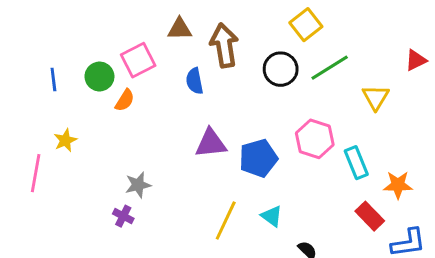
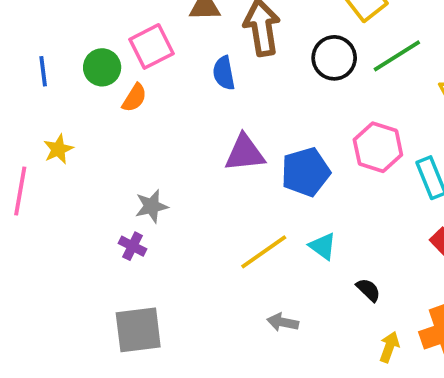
yellow line: (226, 221) -> (264, 252), turned 30

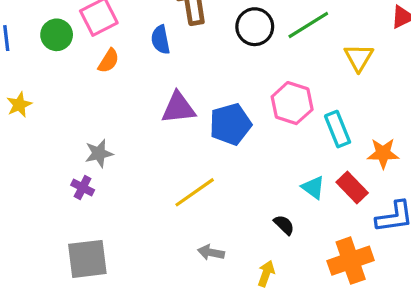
orange semicircle: (134, 98) -> (109, 61), moved
cyan triangle: (323, 246) -> (313, 187), moved
yellow arrow: (389, 347) -> (266, 274), moved

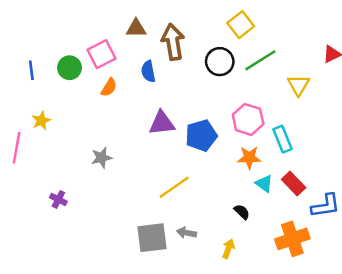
orange star: (383, 153) -> (249, 158), moved
purple cross: (83, 187) -> (58, 199), moved
gray square: (87, 259) -> (152, 238), moved

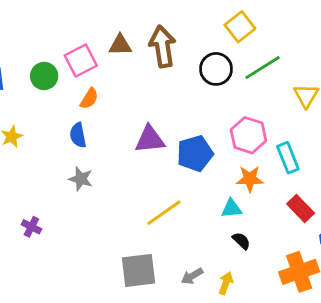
brown triangle: (136, 28) -> (120, 45), moved
blue semicircle: (148, 71) -> (78, 135), moved
gray star: (102, 158) -> (81, 179), turned 30
cyan triangle: (264, 183) -> (231, 208), moved, turned -42
gray arrow: (186, 233) -> (192, 276), moved, turned -42

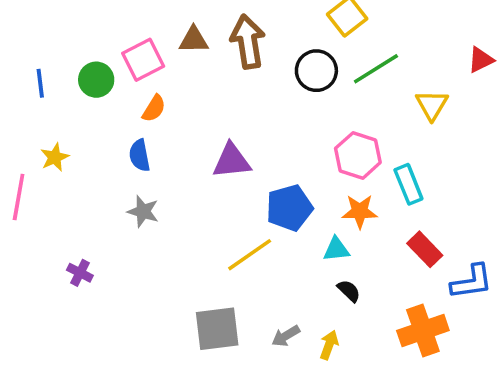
blue pentagon: (195, 154) -> (289, 208), moved

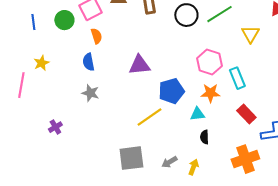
orange semicircle: (154, 109) -> (96, 36), turned -49
purple cross: (80, 273) -> (55, 127), turned 32
black semicircle: (349, 291) -> (204, 137), turned -136

